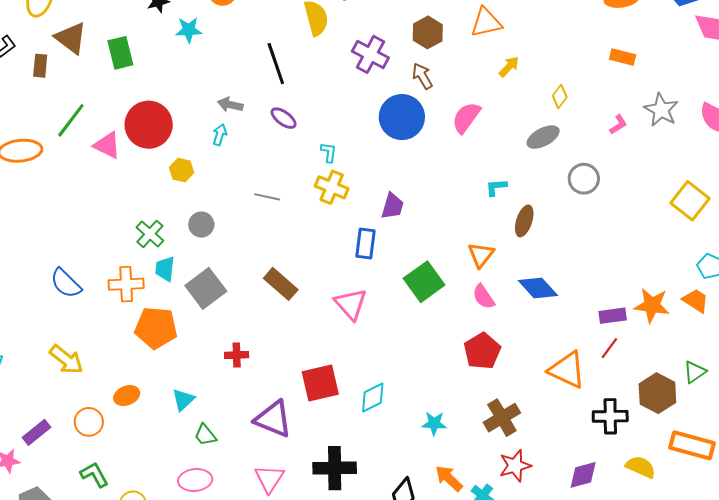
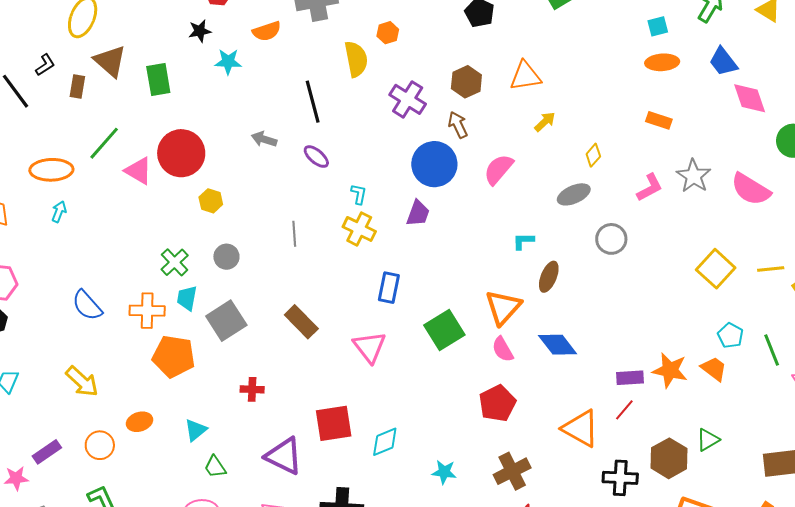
pink L-shape: (618, 125) -> (650, 187), size x1.4
cyan arrow: (220, 135) -> (59, 212), moved
gray line: (267, 197) -> (294, 234), turned 70
purple trapezoid: (392, 206) -> (418, 213), moved
orange triangle: (481, 255) -> (503, 307), size x1.4

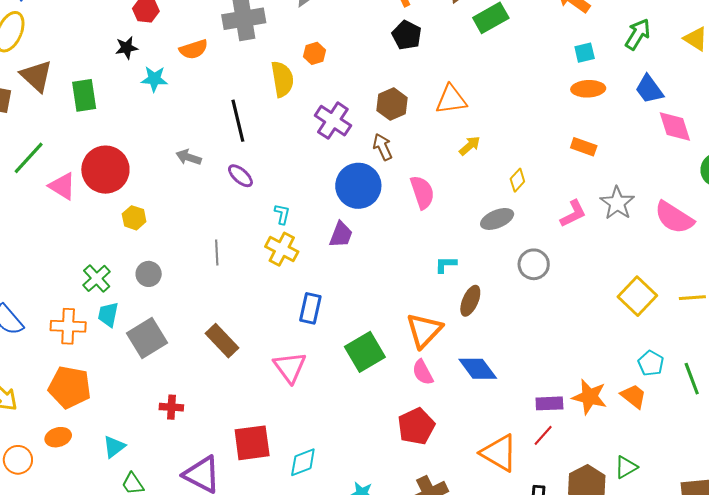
pink semicircle: (498, 169) -> (422, 192), turned 120
orange pentagon: (174, 356) -> (70, 387), moved

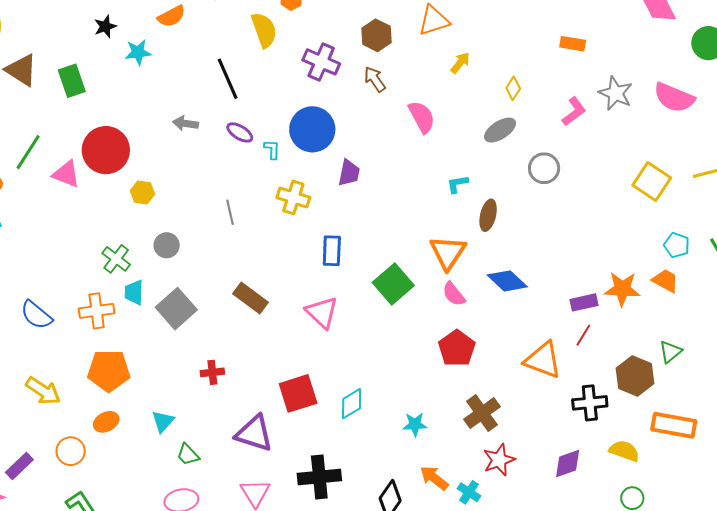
blue circle: (358, 186) -> (312, 129), moved
cyan L-shape: (282, 214) -> (272, 149), moved

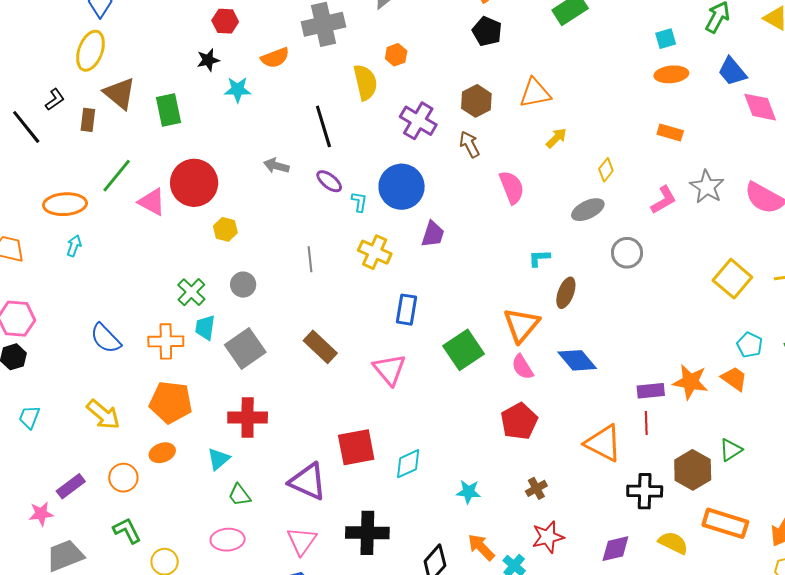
red line: (583, 335) -> (646, 423), turned -40
red cross: (212, 372) -> (248, 417), moved, size x1.6
brown cross: (482, 413) -> (536, 488), size x0.6

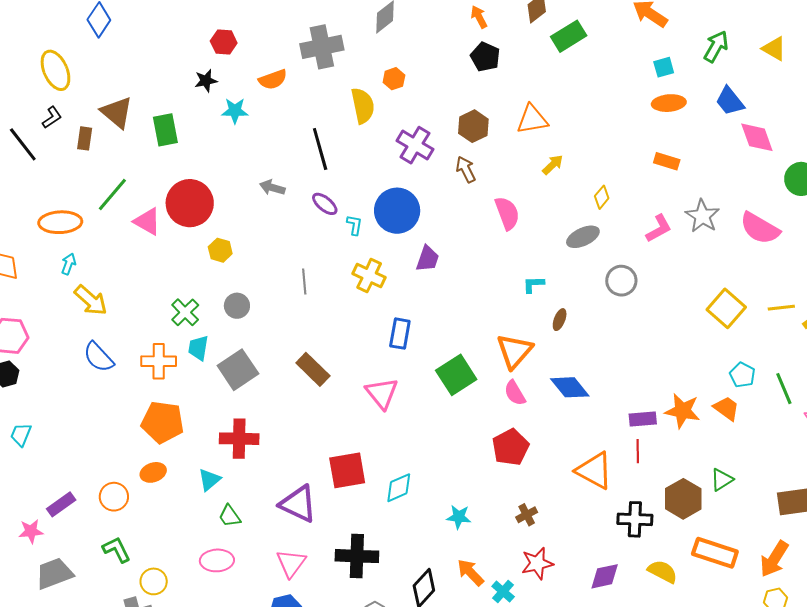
yellow ellipse: (90, 51) -> (55, 70), moved, turned -45
brown ellipse: (566, 293) -> (560, 320), size x0.7
yellow arrow: (103, 415) -> (91, 300), moved

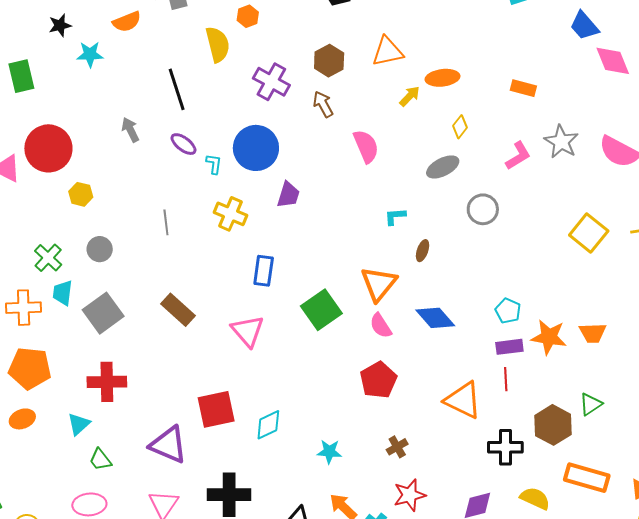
orange ellipse: (669, 103) -> (443, 78), moved
gray arrow: (272, 188) -> (130, 130), turned 50
cyan pentagon: (742, 375) -> (508, 311), moved
orange trapezoid: (726, 408) -> (593, 333), turned 144

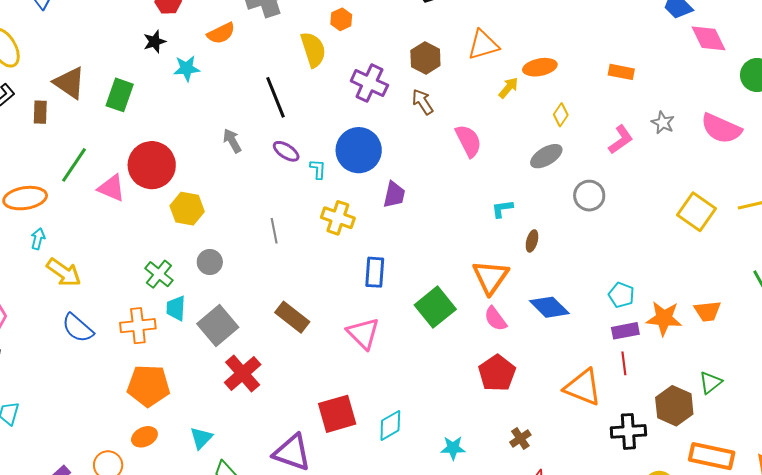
green rectangle: (21, 76) -> (120, 95), turned 36
gray star: (561, 142) -> (663, 123), size x0.7
yellow hexagon: (81, 194) -> (187, 209), size x1.4
red cross: (107, 382) -> (243, 374), moved, turned -36

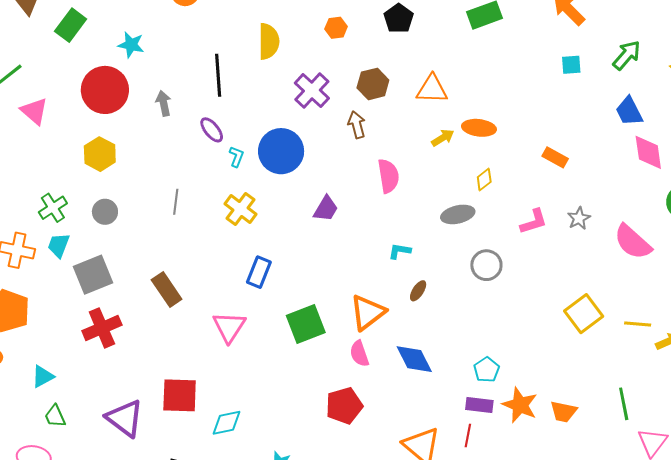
orange hexagon: (341, 19) -> (336, 28), moved
cyan star: (187, 68) -> (131, 45), moved
red circle: (152, 165) -> (105, 90), moved
purple trapezoid: (394, 195) -> (326, 209), moved

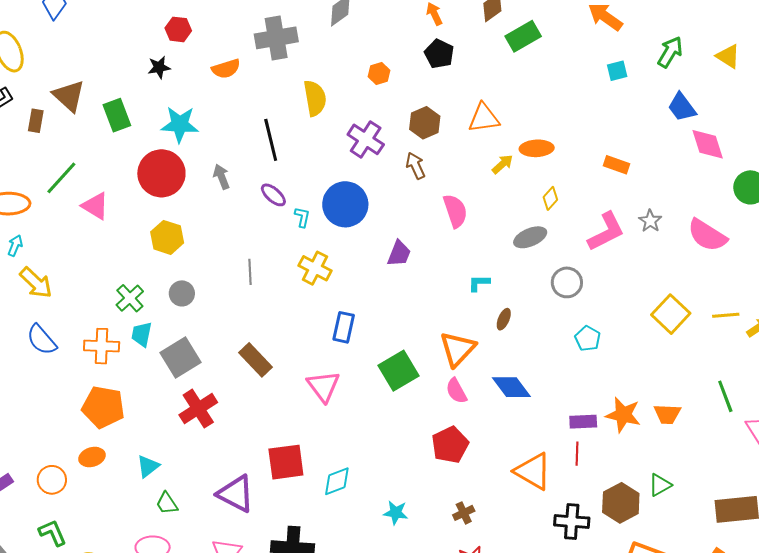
green rectangle: (71, 25) -> (117, 115), turned -48
cyan star: (131, 45) -> (180, 124), size x1.4
pink L-shape: (534, 222) -> (606, 232), size x1.4
cyan pentagon: (487, 370) -> (588, 339), moved

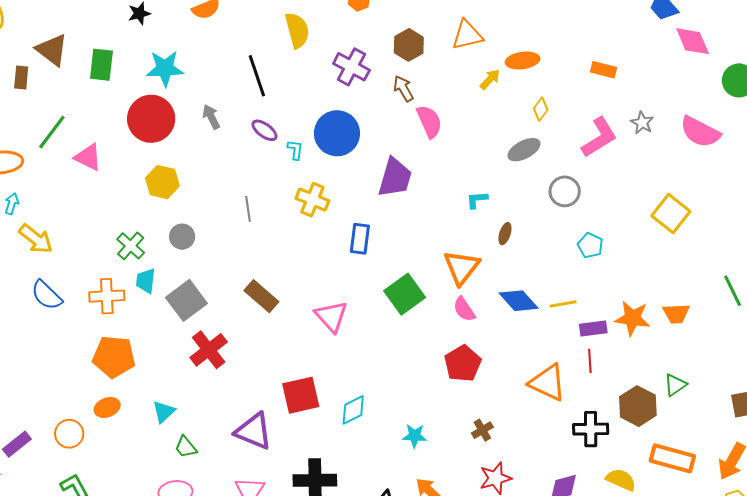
green rectangle: (117, 115) -> (101, 65), turned 32
pink semicircle: (455, 211) -> (429, 121), moved
purple trapezoid: (399, 254) -> (395, 178), size x1.5
yellow line: (726, 315) -> (563, 304), moved
blue rectangle: (344, 327) -> (360, 239), moved

